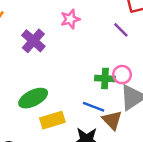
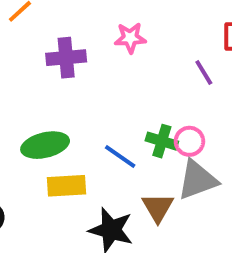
purple cross: (33, 41) -> (66, 58), turned 30
blue line: (94, 107) -> (120, 156), moved

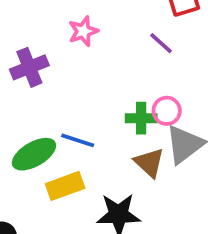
blue line: (120, 156) -> (78, 140), moved
brown triangle: (158, 207) -> (149, 163), moved

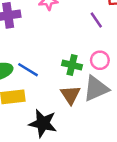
pink circle: (167, 111) -> (100, 60), moved

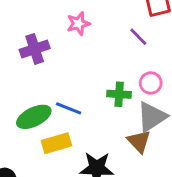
brown triangle: (70, 95) -> (139, 141), moved

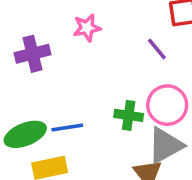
pink circle: (151, 83) -> (167, 105), size x1.5
blue line: (69, 108) -> (67, 127), turned -35

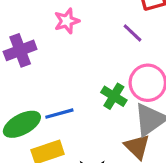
green cross: (129, 115) -> (114, 96), turned 30

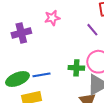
green cross: (114, 96) -> (76, 68), turned -35

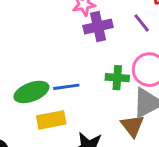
purple cross: (21, 33) -> (98, 27), moved

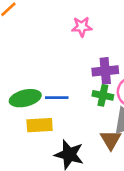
purple cross: (98, 27) -> (105, 71), moved

